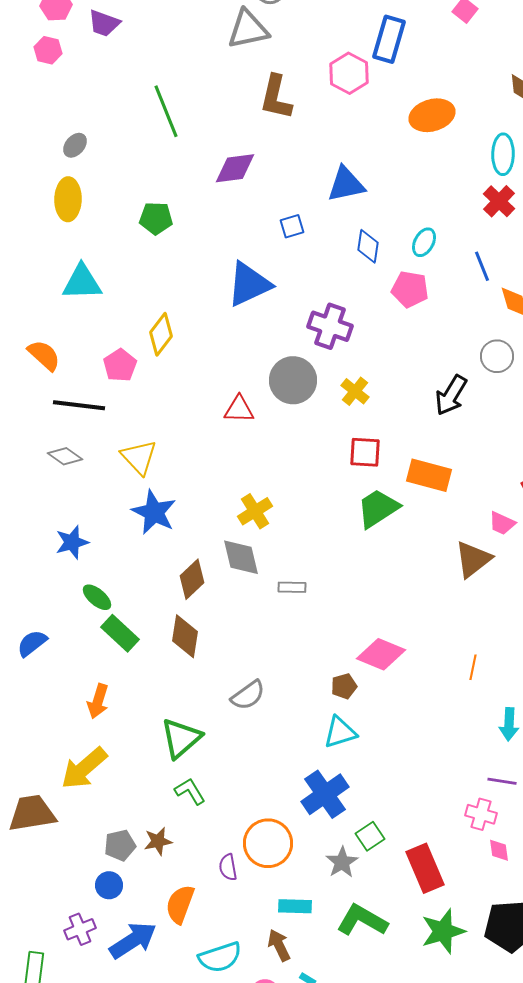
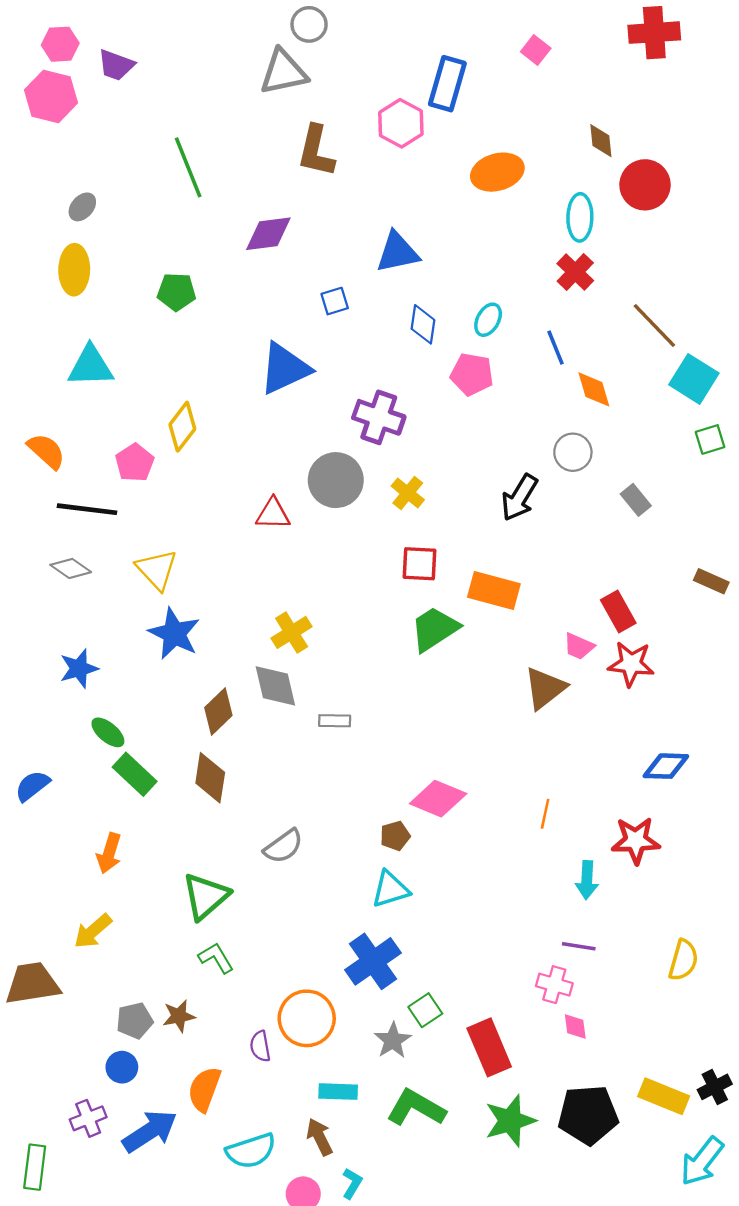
pink hexagon: (48, 50) -> (51, 96), size x1.6
yellow arrow: (84, 768) -> (93, 931), size x0.7

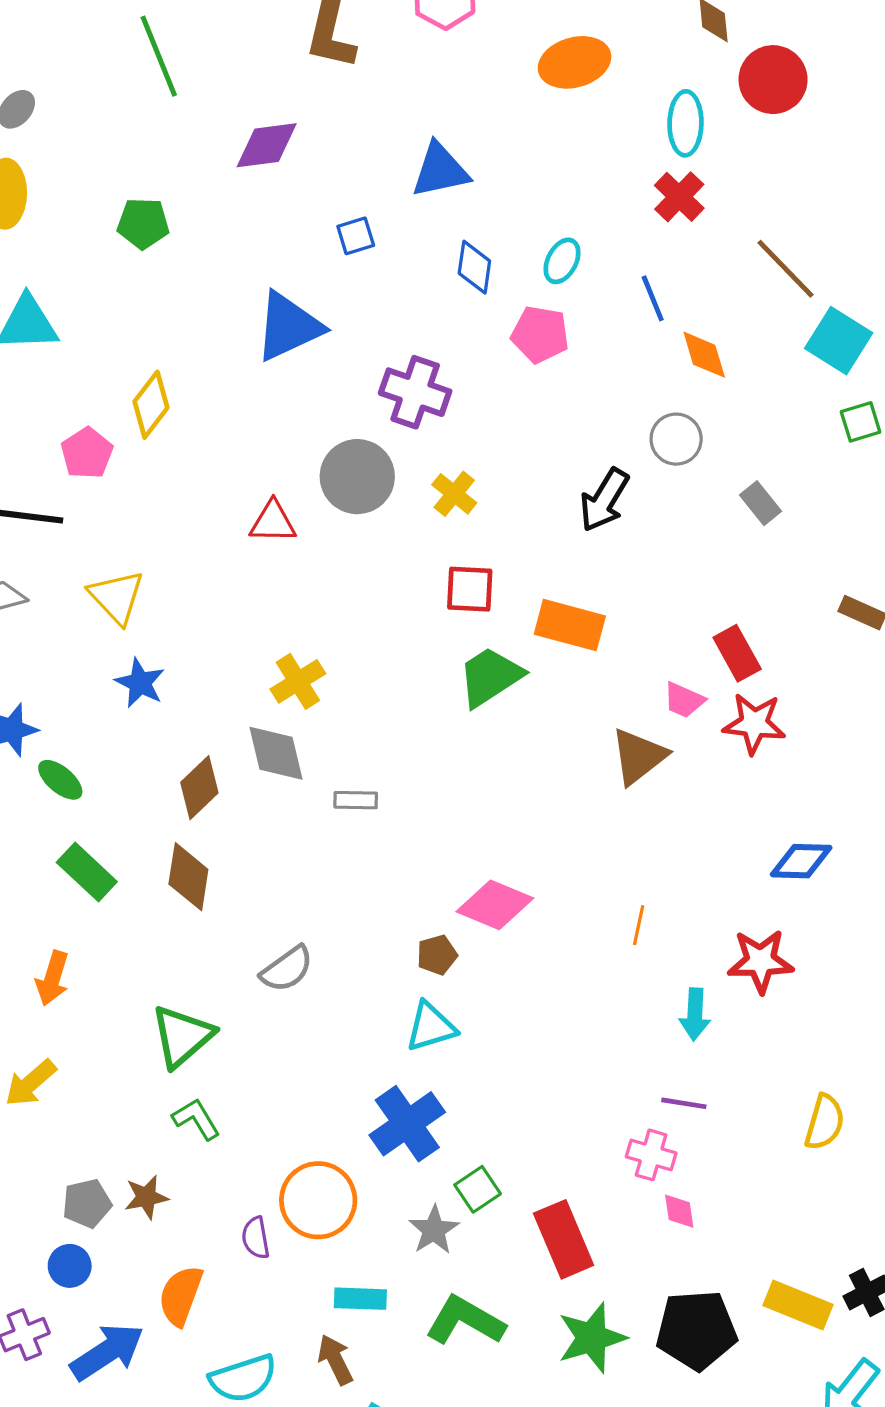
blue star: (174, 634) -> (140, 683), size x0.7
green ellipse: (108, 732) -> (60, 780), moved

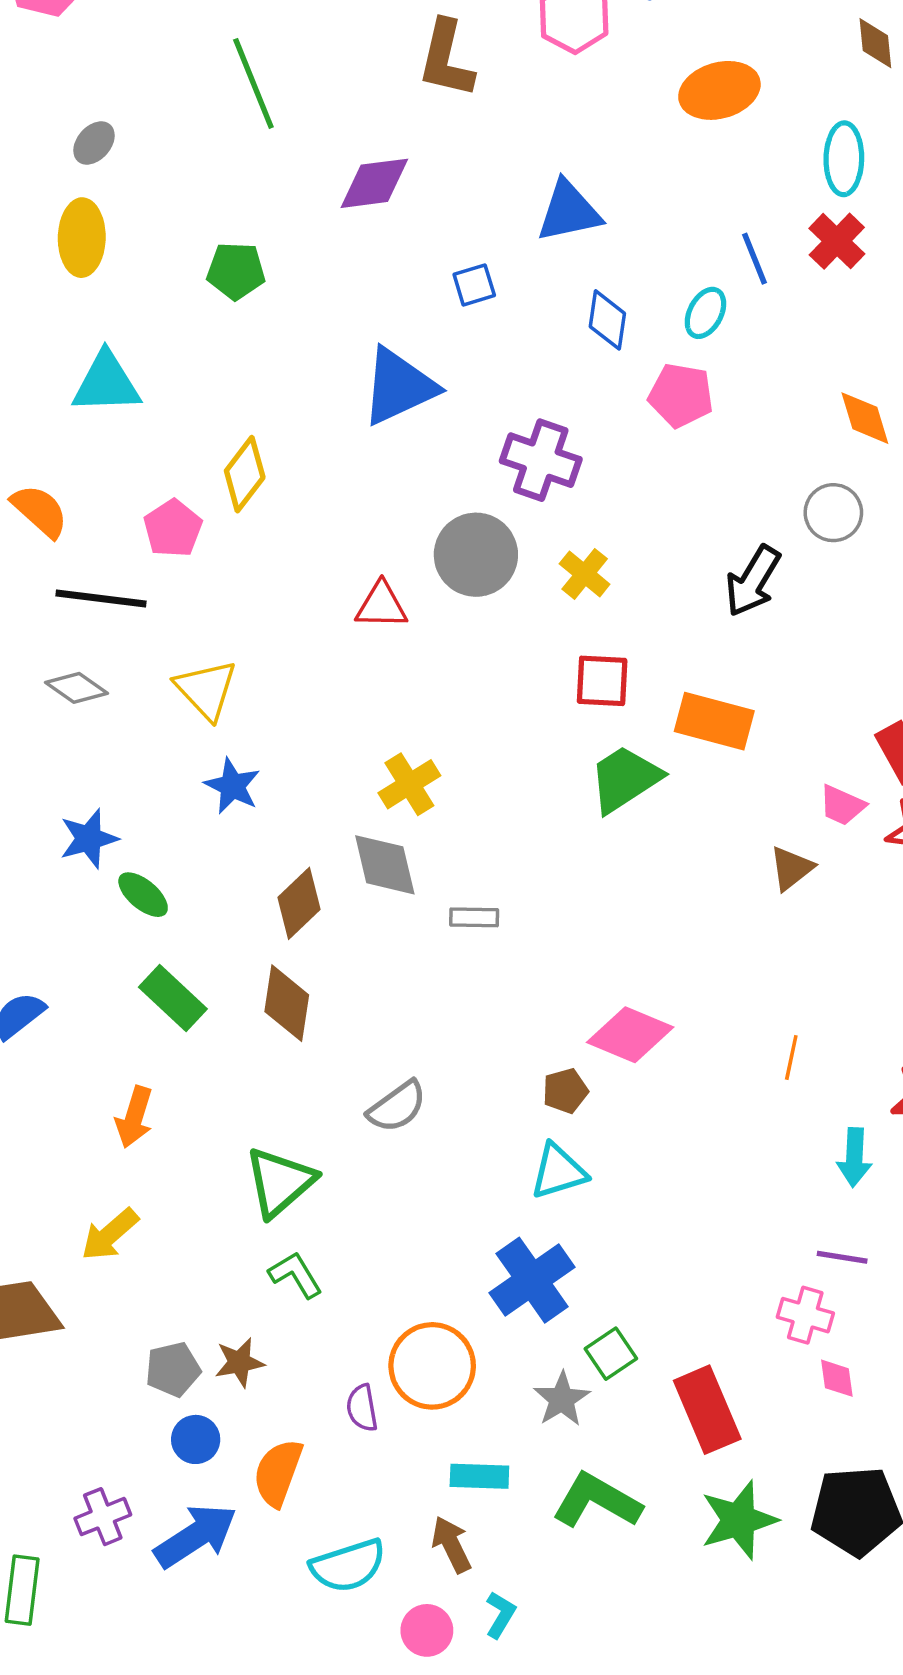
blue line: (653, 298) -> (755, 259), moved
brown triangle: (639, 756) -> (791, 868), size x0.7
blue circle: (70, 1266) -> (196, 1439), moved

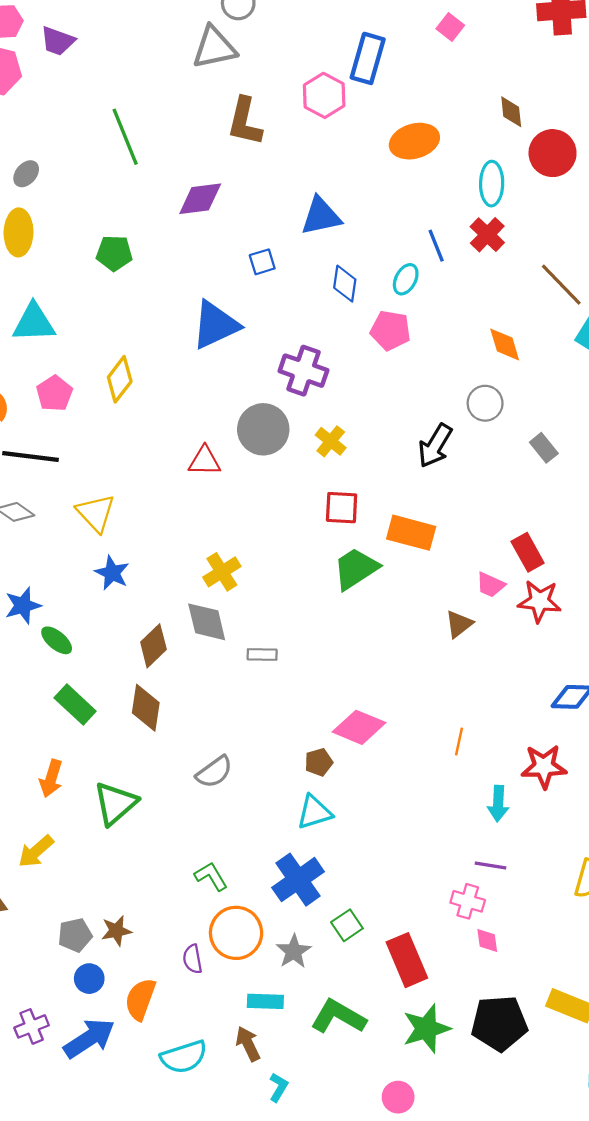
pink pentagon: (173, 528) -> (54, 393), moved
green triangle: (280, 1182) -> (115, 803), moved
green L-shape: (295, 1275) -> (211, 876), moved
gray star: (562, 1399) -> (294, 951), moved
pink circle: (427, 1630) -> (398, 1097), moved

